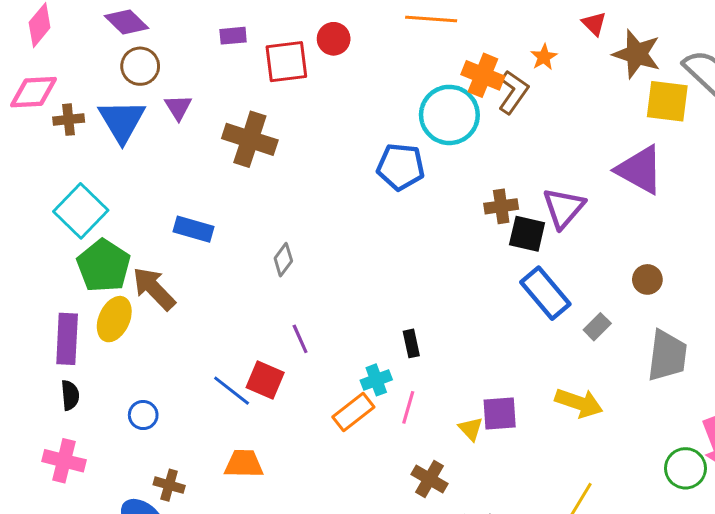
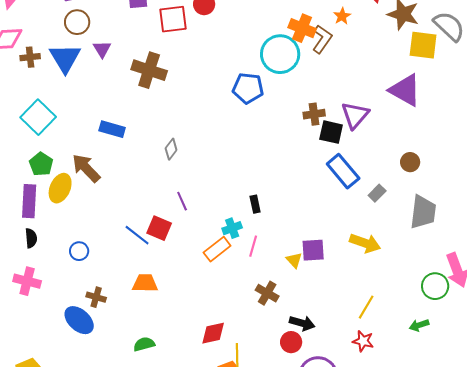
green pentagon: (104, 266) -> (41, 164), moved, size x0.7

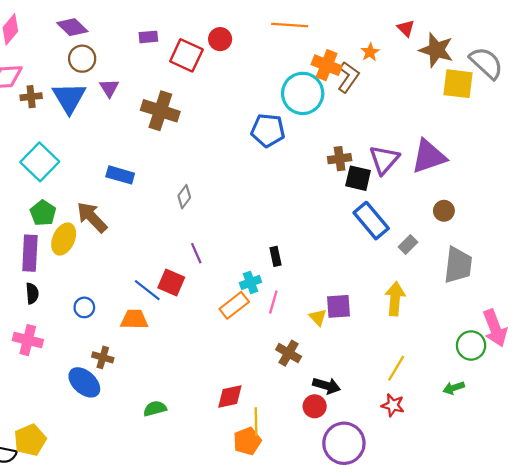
red square: (173, 19) -> (186, 55), turned 32
purple triangle: (405, 90) -> (429, 156), moved, turned -48
yellow arrow: (365, 243) -> (395, 299), turned -104
orange trapezoid: (145, 283) -> (134, 319), moved

